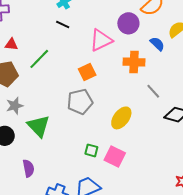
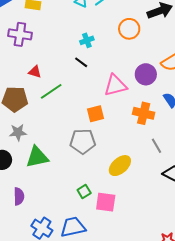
red triangle: (11, 44) -> (35, 72), moved
green triangle: (38, 126) -> (37, 157), turned 50
green square: (91, 150) -> (84, 191), turned 32
pink square: (115, 157) -> (106, 202), turned -30

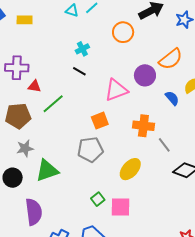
purple cross: (20, 34) -> (17, 68), moved
orange cross: (144, 113) -> (143, 126), moved
purple semicircle: (19, 196) -> (34, 212), size x1.5

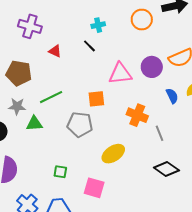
red triangle: (35, 86) -> (55, 51), moved
green line: (53, 104) -> (51, 97), moved
gray line: (164, 145) -> (159, 133), moved
green triangle: (47, 170) -> (34, 124), moved, size x0.7
green square: (98, 199) -> (60, 172), moved, turned 32

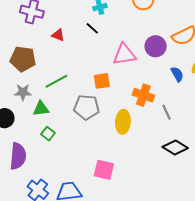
yellow ellipse: (113, 154) -> (123, 122), moved, turned -50
green square: (60, 172) -> (48, 134), moved, turned 32

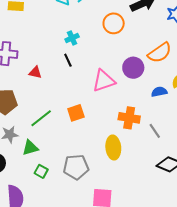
black line: (92, 28) -> (68, 60), turned 32
blue semicircle: (177, 74) -> (159, 92), turned -63
orange square: (102, 81) -> (76, 113), moved
gray pentagon: (86, 107) -> (76, 167), moved

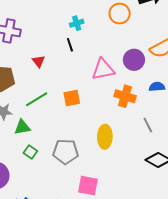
red triangle: (35, 72) -> (39, 61), moved, turned 32
orange cross: (129, 118) -> (125, 96), moved

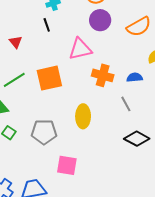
purple circle: (134, 60) -> (100, 20), moved
blue semicircle: (157, 87) -> (135, 77), moved
orange square: (72, 98) -> (49, 78), size x1.5

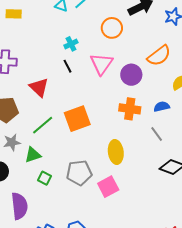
purple circle: (100, 20) -> (131, 75), moved
red triangle: (16, 42) -> (39, 87), size x1.5
pink triangle: (80, 49) -> (101, 64), moved, turned -35
pink square: (67, 165) -> (108, 187), moved, turned -30

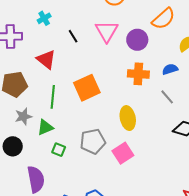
cyan cross: (71, 44) -> (44, 18), moved
green line: (43, 125) -> (53, 97), turned -40

